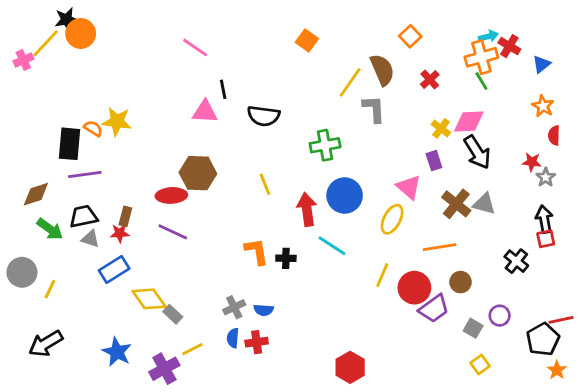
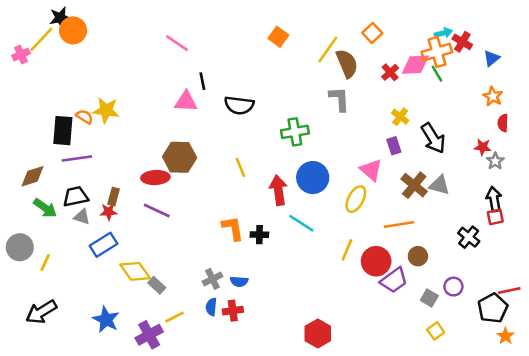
yellow line: (350, 82) -> (328, 49), moved
pink diamond: (469, 121) -> (415, 65), moved

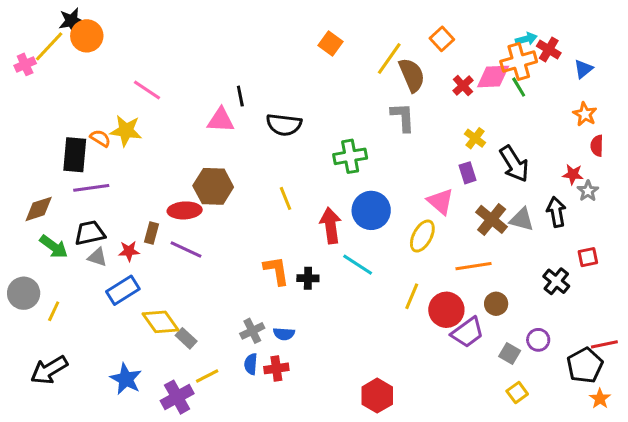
pink line: (177, 43) -> (147, 90), moved
brown rectangle: (114, 197) -> (151, 233), moved
black arrow: (494, 199) -> (556, 212), moved

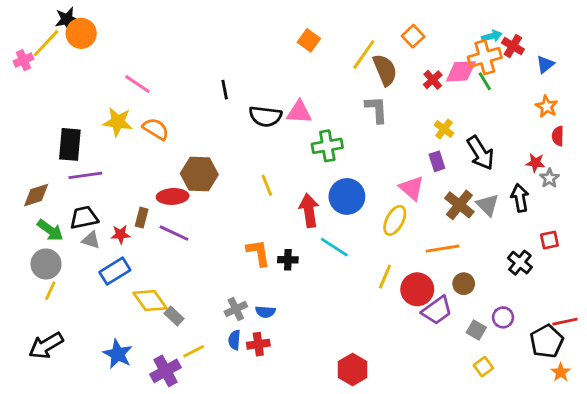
pink triangle: (221, 120) -> (299, 112), moved
orange semicircle: (100, 138) -> (156, 129), moved, size x1.4
gray triangle: (522, 219) -> (488, 205), turned 30
gray circle: (24, 293) -> (46, 264), moved

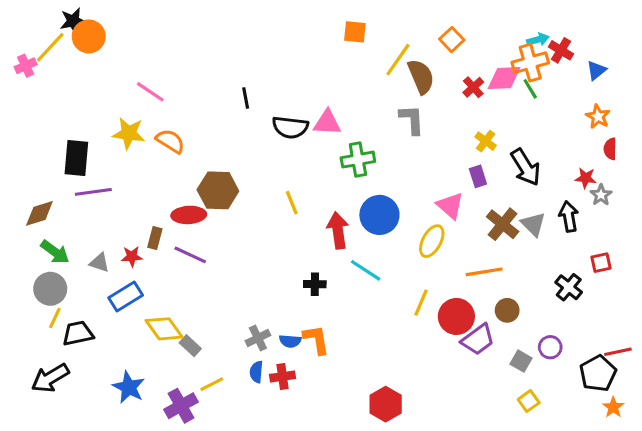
orange square: (309, 40) -> (355, 32), moved, turned -30
black trapezoid: (84, 218) -> (78, 333), moved
orange L-shape: (258, 253) -> (316, 340), moved

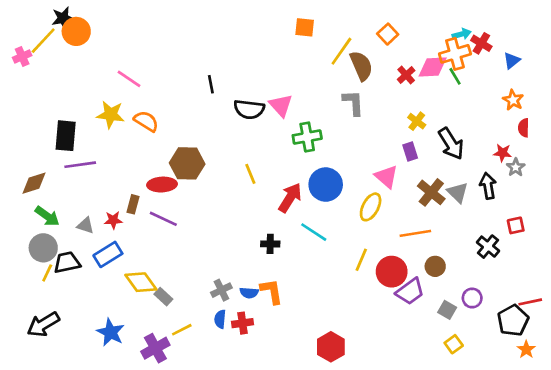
pink triangle: (327, 123) -> (281, 105), turned 45
red arrow: (338, 230) -> (290, 198), turned 40
black trapezoid: (78, 333) -> (67, 262), moved

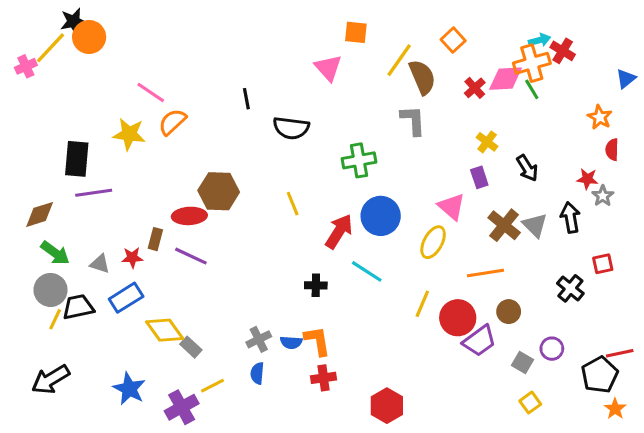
blue triangle: (512, 60) -> (626, 79), moved
pink triangle: (281, 105) -> (328, 68), moved
orange semicircle: (146, 121) -> (172, 122), moved, turned -75
black arrow: (451, 144) -> (527, 168), size x0.7
red cross: (243, 323) -> (324, 378), moved

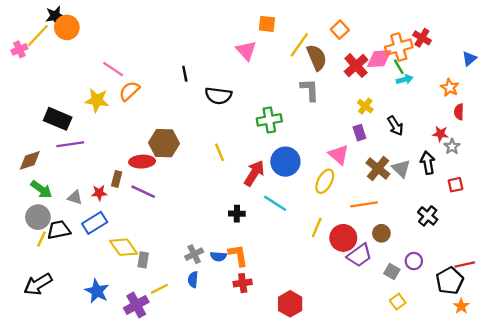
cyan arrow: (540, 40) -> (405, 79), moved
red cross: (475, 88) -> (356, 66), size x1.5
black rectangle: (77, 159) -> (58, 119), turned -72
red square: (603, 264) -> (455, 185), moved
gray rectangle: (191, 347) -> (143, 260), turned 56

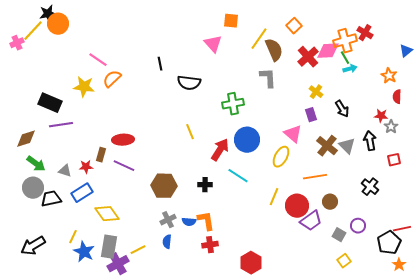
brown hexagon: (164, 143) -> (164, 186), moved
yellow line: (41, 239) -> (73, 237), moved
gray rectangle: (143, 260) -> (109, 247), moved, size x1.6

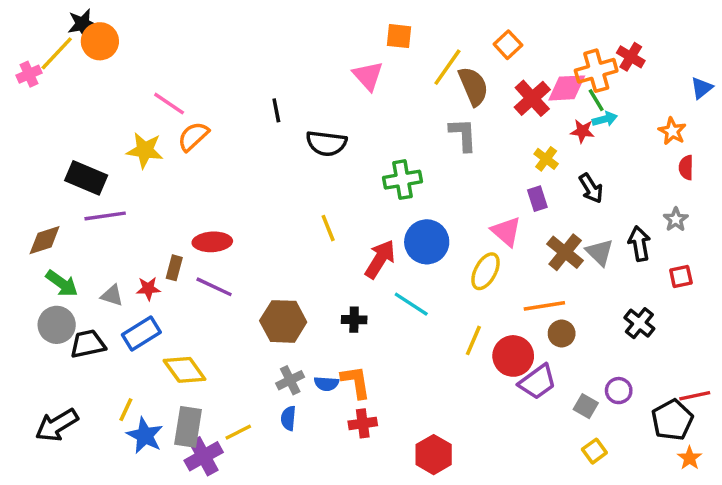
red star: (381, 116) -> (582, 131), moved
brown circle: (330, 202) -> (562, 334), moved

